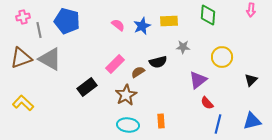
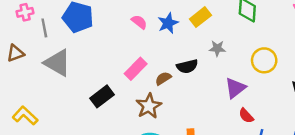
yellow rectangle: (169, 21) -> (200, 17), turned -36
brown triangle: (21, 58) -> (15, 53), moved, size x0.7

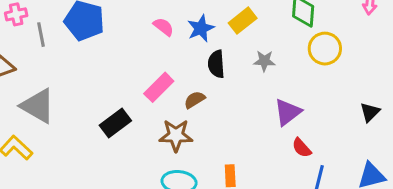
yellow circle: (264, 60) -> (325, 49), moved
gray triangle: (58, 63) -> (38, 106), moved
black semicircle: (187, 66) -> (216, 64), moved, turned 100
brown star: (149, 106) -> (176, 135), turned 30

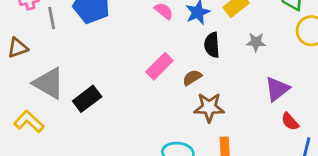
black rectangle: (115, 123) -> (87, 99), moved
brown star: (176, 135) -> (209, 107), moved

